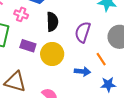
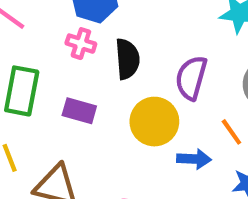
pink cross: (21, 14) -> (81, 44), moved
yellow circle: (52, 54) -> (154, 122), moved

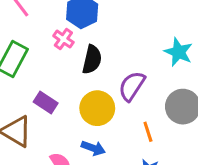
purple rectangle: (79, 111) -> (46, 103), moved
blue arrow: (194, 159) -> (93, 148), moved

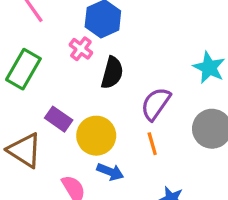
yellow circle: (97, 108) -> (96, 136), moved
orange line: (148, 132) -> (152, 144), moved

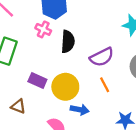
purple semicircle: (156, 104) -> (102, 57), turned -140
brown triangle: (25, 150) -> (18, 106), size x0.6

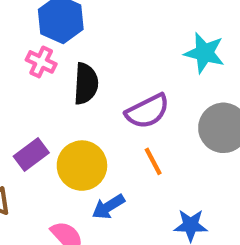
purple rectangle: (37, 80) -> (31, 154), turned -60
blue arrow: (80, 110) -> (108, 207), turned 138

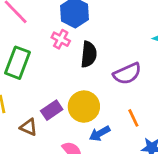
purple rectangle: (31, 154) -> (52, 110), moved
orange line: (153, 161) -> (133, 118), moved

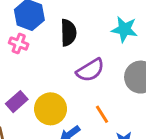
black semicircle: (89, 54) -> (68, 33), moved
purple rectangle: (52, 110) -> (17, 102), moved

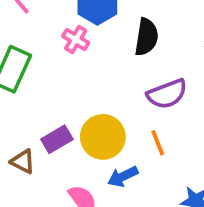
purple rectangle: (17, 102) -> (57, 139), moved
orange line: (102, 114) -> (158, 143), moved

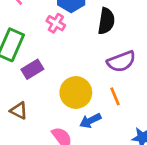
purple rectangle: (57, 139) -> (32, 69), moved

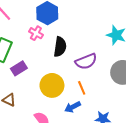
black semicircle: (106, 21) -> (60, 47), moved
blue arrow: (90, 121) -> (73, 107), moved

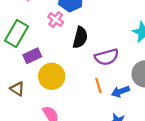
yellow circle: (52, 85) -> (52, 76), moved
blue arrow: (73, 107) -> (120, 91), moved

